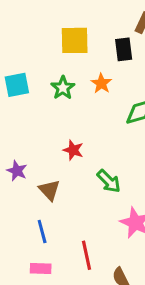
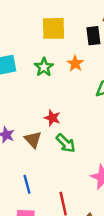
green arrow: (109, 181) -> (66, 143), moved
brown triangle: (49, 190) -> (33, 140), moved

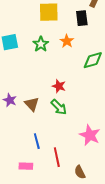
red star: (52, 118) -> (59, 86), moved
blue line: (27, 184) -> (37, 141), moved

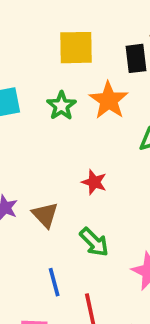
orange star: (67, 41) -> (109, 100), size x1.5
green arrow: (59, 107) -> (94, 242), moved

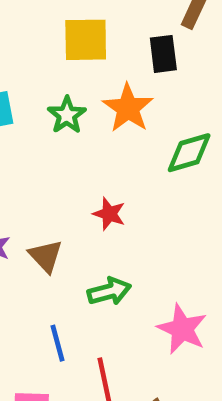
green arrow: (94, 242) -> (109, 291), turned -60

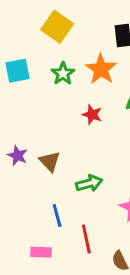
yellow square: (86, 40) -> (57, 27), moved, turned 36
red star: (109, 214) -> (92, 115), moved

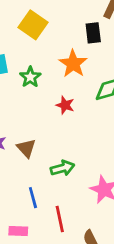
green star: (63, 74) -> (30, 77), moved

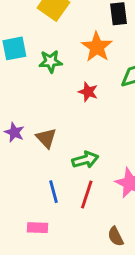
green star: (30, 77) -> (51, 61), turned 30
red line: (60, 219) -> (87, 194), moved, turned 30

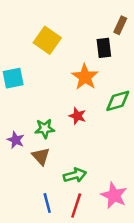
green star: (51, 61) -> (45, 129), moved
purple star: (14, 132) -> (16, 140), moved

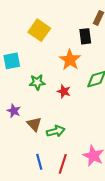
green star: (45, 129) -> (37, 82), moved
green arrow: (75, 175) -> (56, 131), moved

